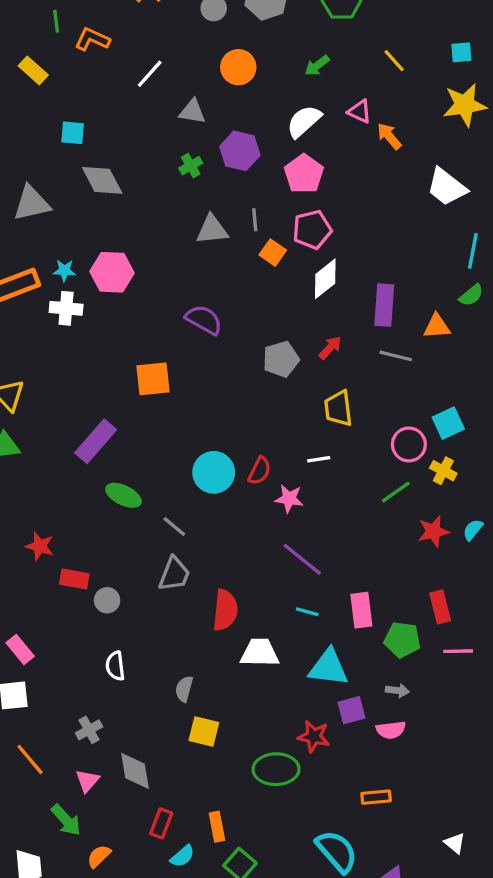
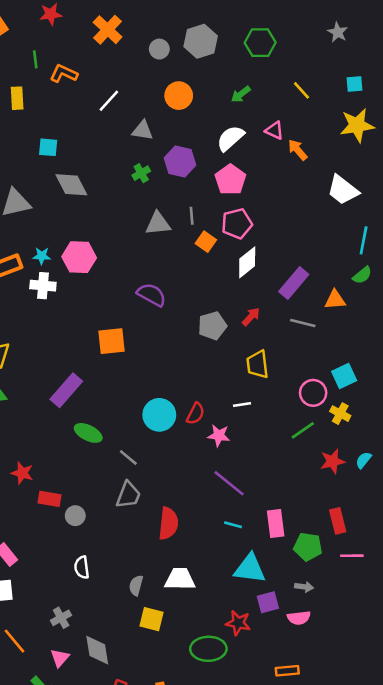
yellow rectangle: (33, 70) -> (17, 98), turned 45
purple rectangle: (384, 305) -> (294, 283), turned 36
white trapezoid: (260, 653) -> (180, 579), moved

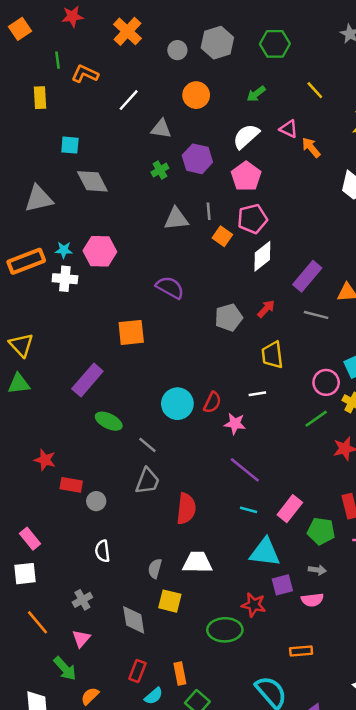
pink rectangle: (276, 523) -> (290, 509), turned 45
gray diamond: (97, 650) -> (134, 620), moved

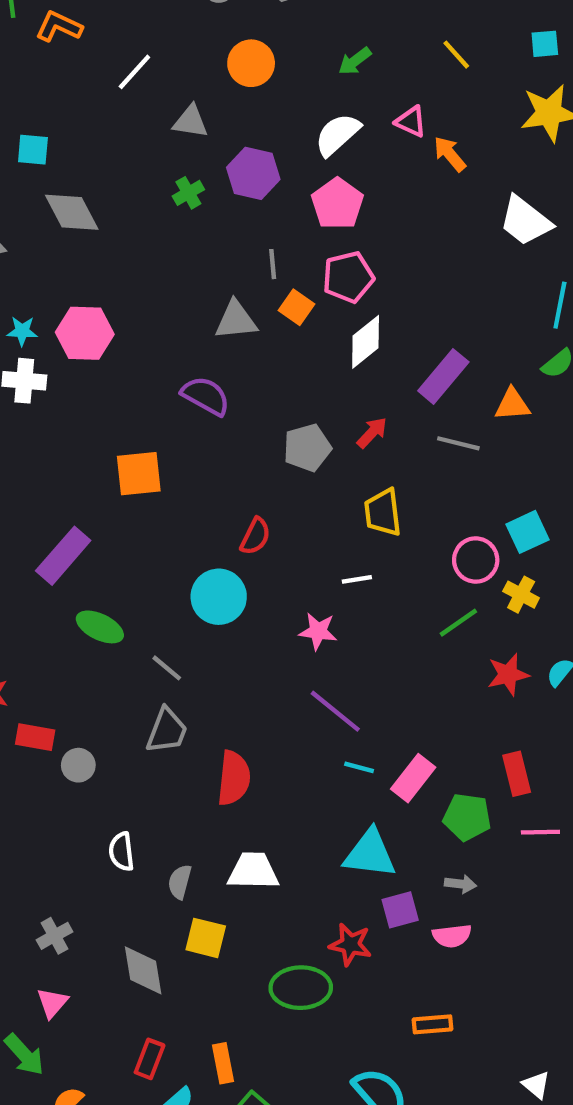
gray triangle: (176, 219) -> (236, 320), moved
red semicircle: (212, 402) -> (255, 536), moved
cyan line: (249, 510) -> (359, 767), moved
white semicircle: (102, 551) -> (121, 852), moved

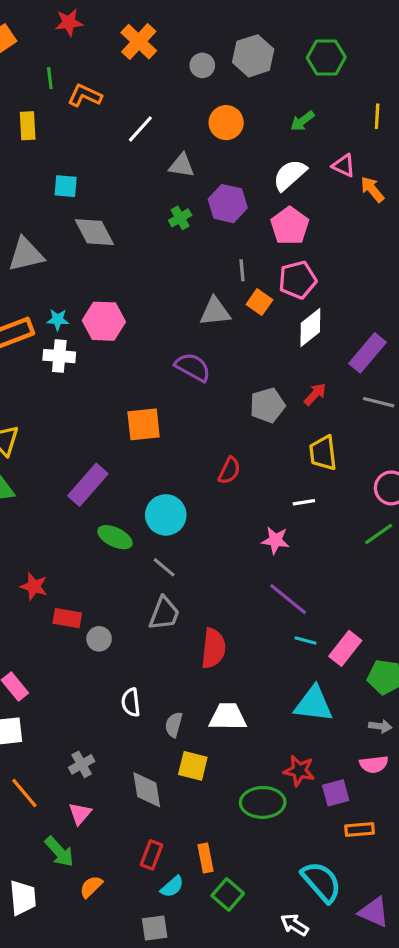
yellow line: (456, 55) -> (377, 116), turned 45
cyan circle: (219, 597) -> (166, 515), moved
purple square: (400, 910) -> (336, 793), moved

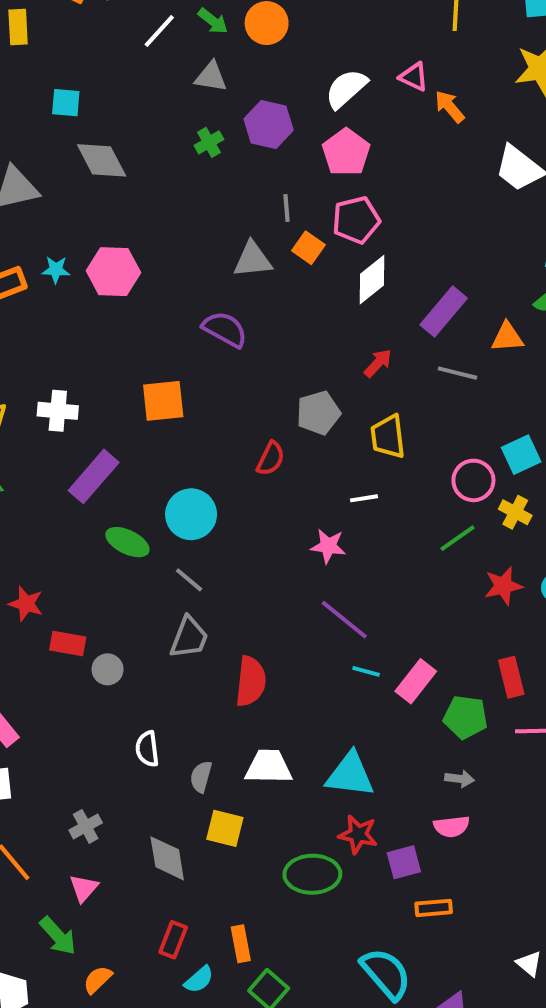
green arrow: (302, 121) -> (213, 21), moved, turned -105
white cross: (59, 356) -> (58, 411), moved
gray pentagon: (267, 405) -> (318, 413), moved
cyan triangle: (313, 704) -> (350, 775), moved

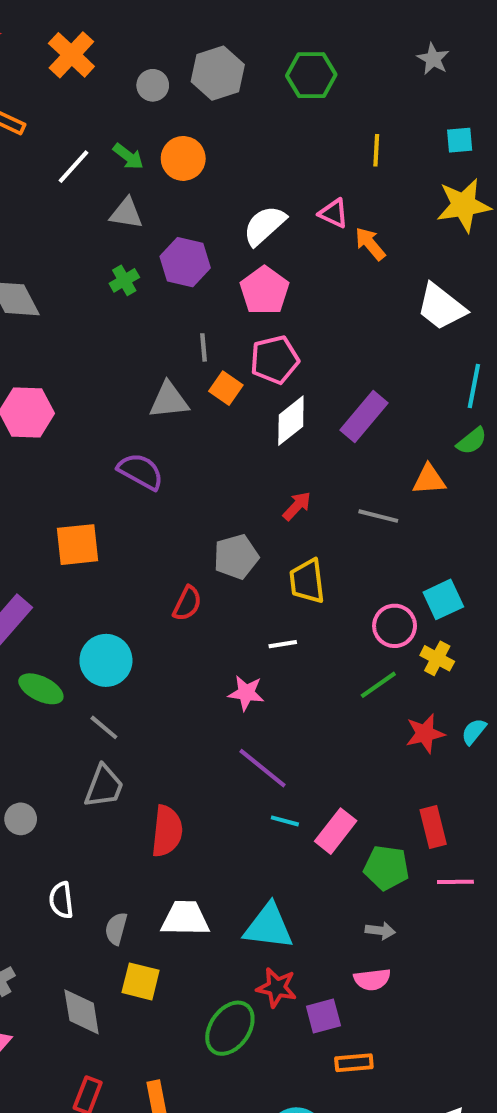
purple rectangle: (444, 311) -> (364, 417), moved
green ellipse: (312, 874) -> (230, 1028), turned -54

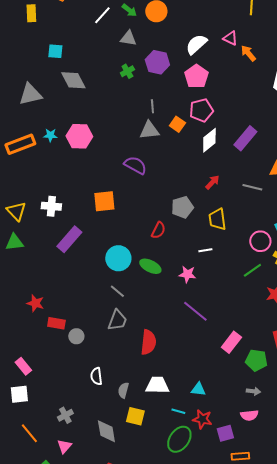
gray line: (204, 347) -> (152, 106), moved
green ellipse: (41, 689) -> (150, 266), moved
cyan line: (285, 821) -> (178, 411), moved
cyan triangle: (269, 927) -> (198, 389), size x0.6

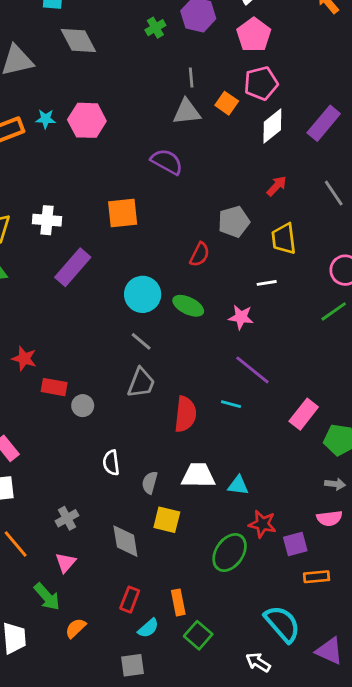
gray line: (252, 187) -> (334, 193), turned 42
cyan triangle: (198, 389) -> (238, 485), moved
cyan line: (178, 411) -> (231, 404), moved

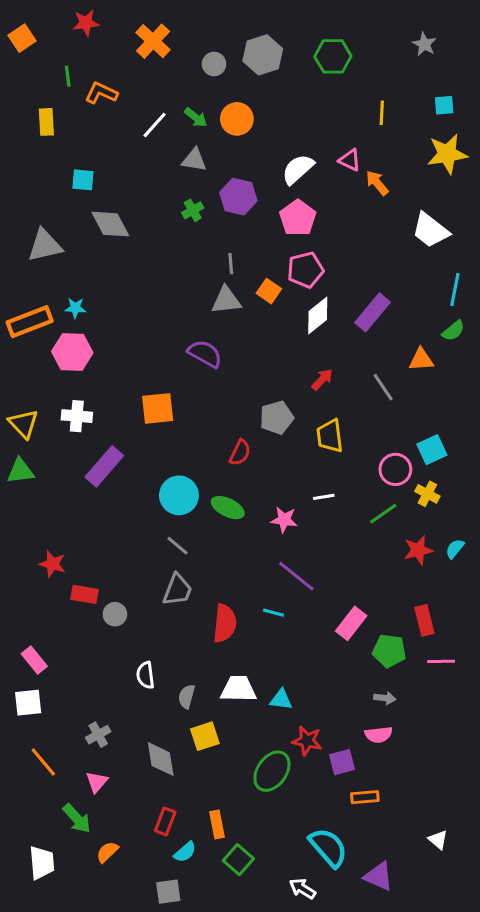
pink hexagon: (87, 120) -> (72, 352), moved
white line: (267, 283) -> (324, 497), moved
yellow square: (167, 520) -> (205, 736), turned -32

